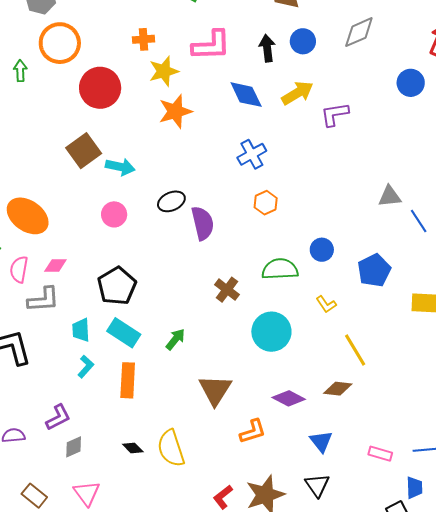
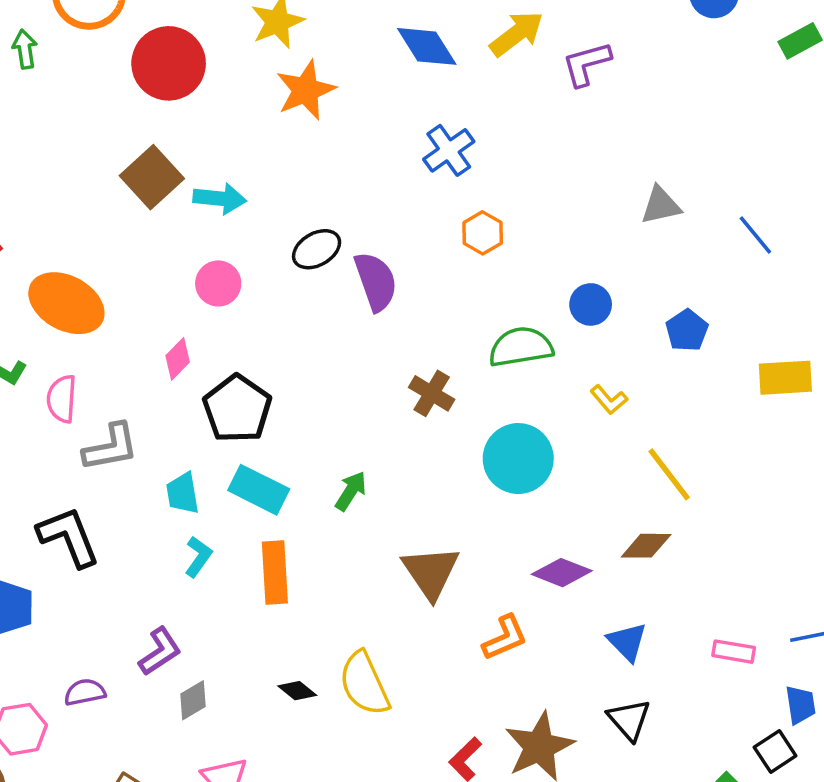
gray triangle: (390, 196) -> (661, 205), moved
pink diamond: (55, 266) -> (178, 359), moved, turned -40
blue pentagon: (374, 270) -> (687, 330), size x0.7

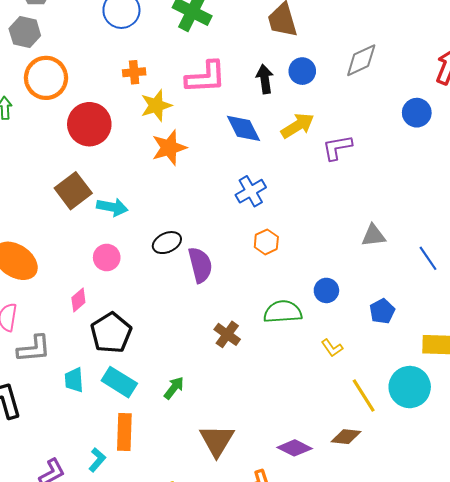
cyan circle: (518, 459) -> (410, 387), moved
cyan L-shape: (198, 557) -> (97, 460), moved

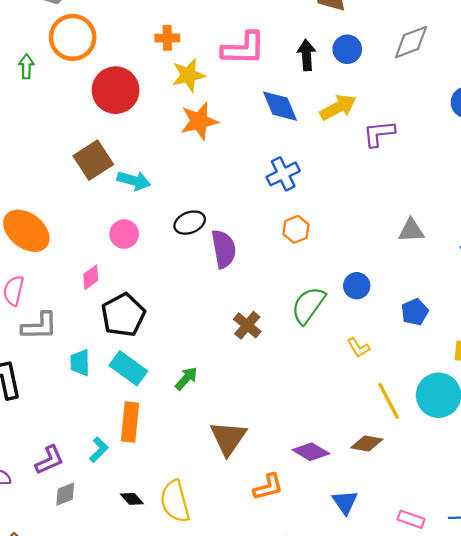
green semicircle: (283, 312) -> (308, 305), turned -54

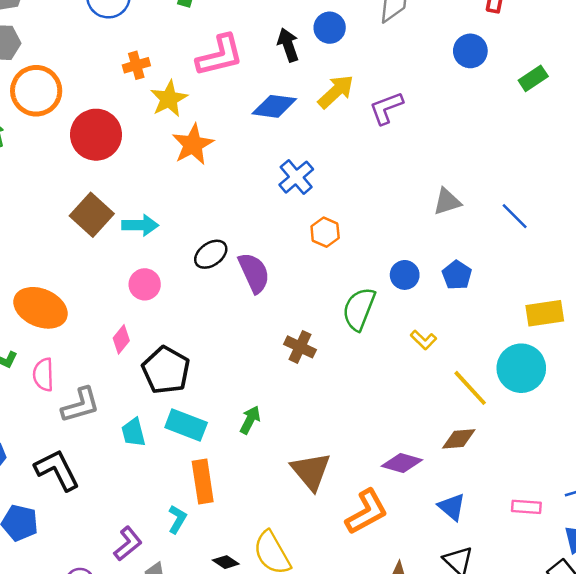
blue diamond: (280, 106) -> (274, 106), turned -45
blue pentagon: (415, 312) -> (457, 275), moved
orange L-shape: (268, 487) -> (367, 512), size x1.4

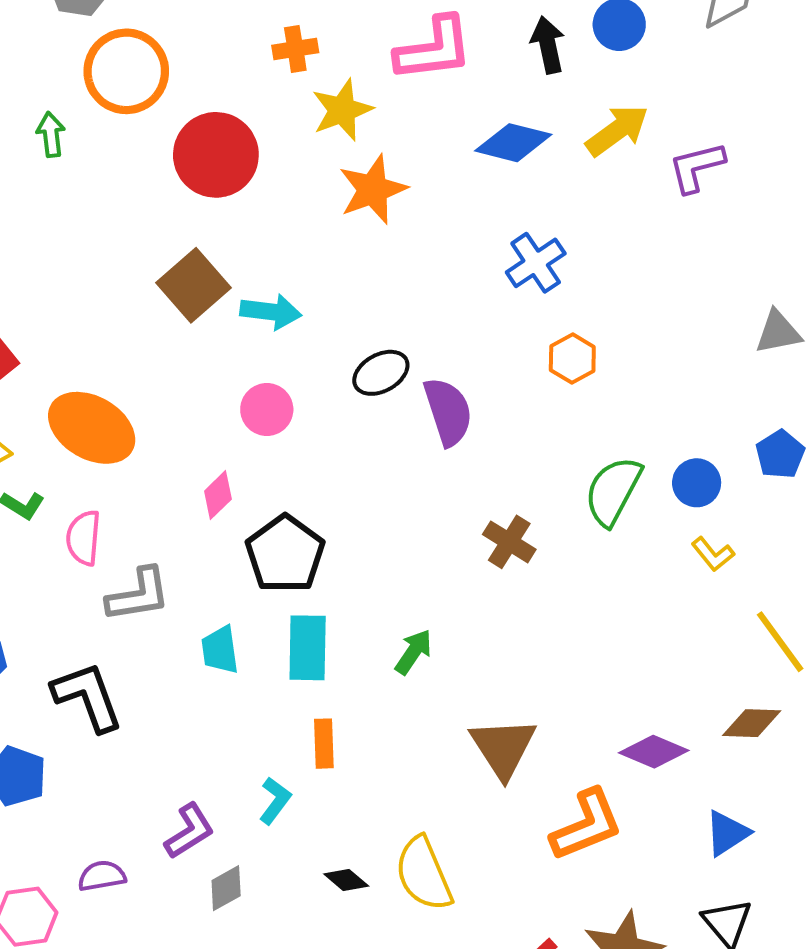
blue circle: (405, 275) -> (697, 483), moved
cyan rectangle: (186, 425) -> (308, 648), turned 63
orange rectangle: (203, 481) -> (324, 744), size x0.7
blue triangle: (452, 507) -> (727, 833), turned 40

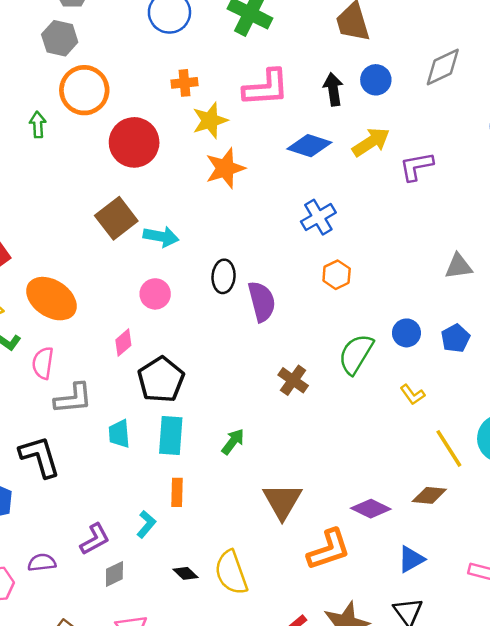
black ellipse: (381, 373) -> (224, 276), turned -60
blue circle: (697, 483) -> (406, 333), moved

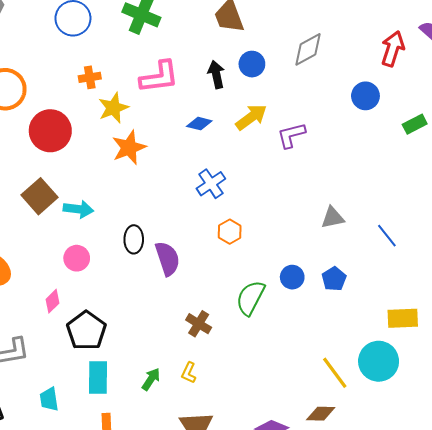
blue diamond: (309, 146) -> (199, 124), size x0.7
yellow L-shape: (412, 395) -> (189, 373), moved, turned 65
cyan trapezoid: (119, 434) -> (49, 399), moved

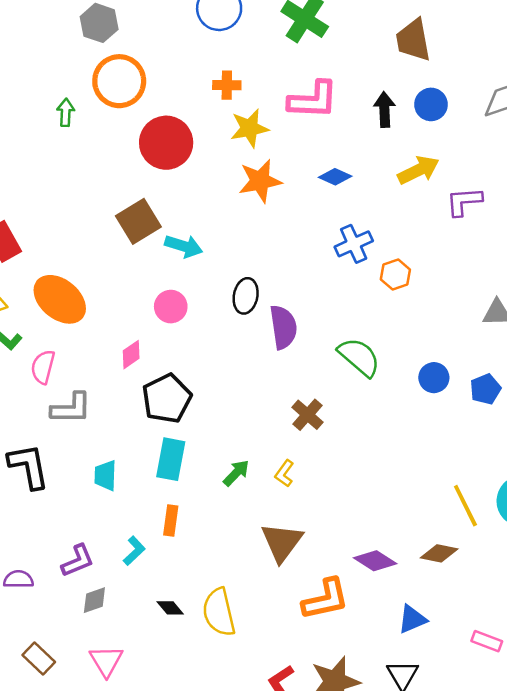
blue diamond: (199, 124) -> (335, 177), moved
orange hexagon: (230, 232) -> (395, 274), moved
green semicircle: (251, 298) -> (359, 357), moved, turned 93

